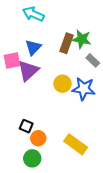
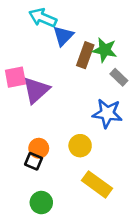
blue triangle: (33, 47) -> (63, 36), moved
yellow circle: (63, 84) -> (80, 146), moved
orange circle: (38, 138) -> (39, 148), moved

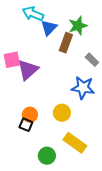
green star: (105, 50) -> (78, 26), moved, turned -30
green circle: (41, 203) -> (47, 156), moved

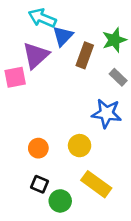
green star: (78, 26) -> (114, 40), moved
purple triangle: (28, 70) -> (36, 55), moved
black square: (26, 125) -> (40, 184), moved

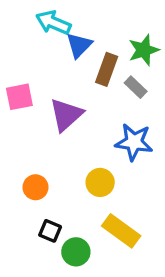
purple triangle: (36, 55) -> (66, 115), moved
gray rectangle: (118, 77) -> (136, 87), moved
orange circle: (38, 148) -> (36, 187), moved

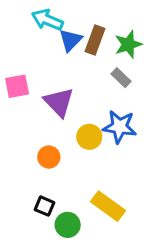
brown rectangle: (107, 69) -> (95, 40), moved
purple triangle: (66, 115) -> (59, 102), turned -32
yellow circle: (100, 182) -> (89, 137), moved
orange circle: (36, 187) -> (49, 157), moved

